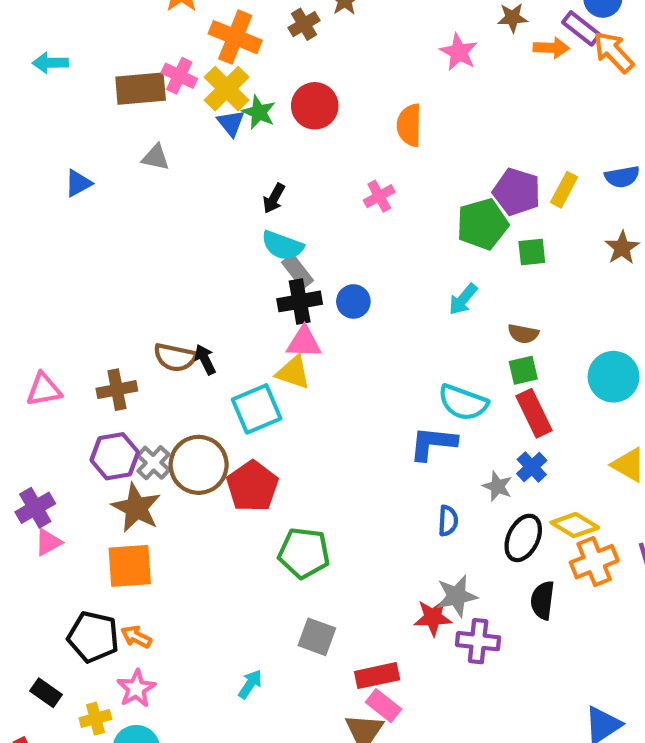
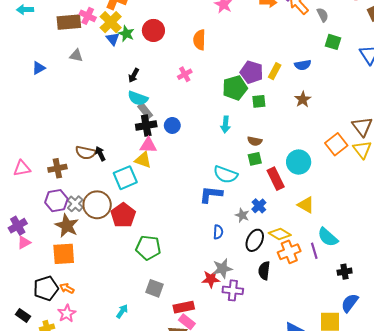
cyan arrow: (463, 299) -> (226, 124), turned -35
red rectangle: (534, 413) -> (276, 179), moved
black pentagon: (93, 637) -> (46, 288), turned -30

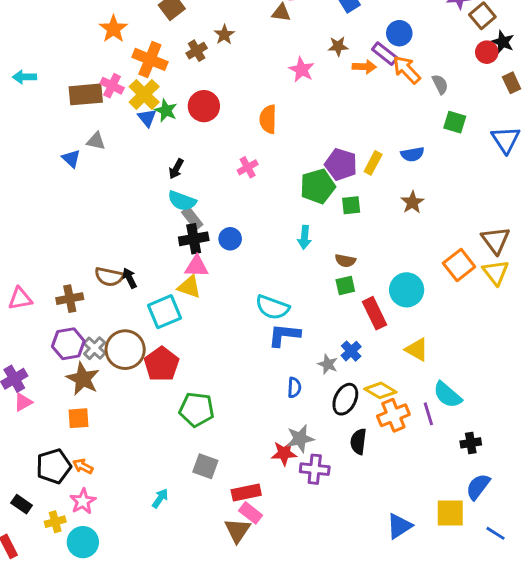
blue triangle: (39, 68) -> (71, 159), moved, turned -48
cyan semicircle: (226, 175) -> (272, 307), moved
orange square: (64, 254) -> (78, 418), size x0.7

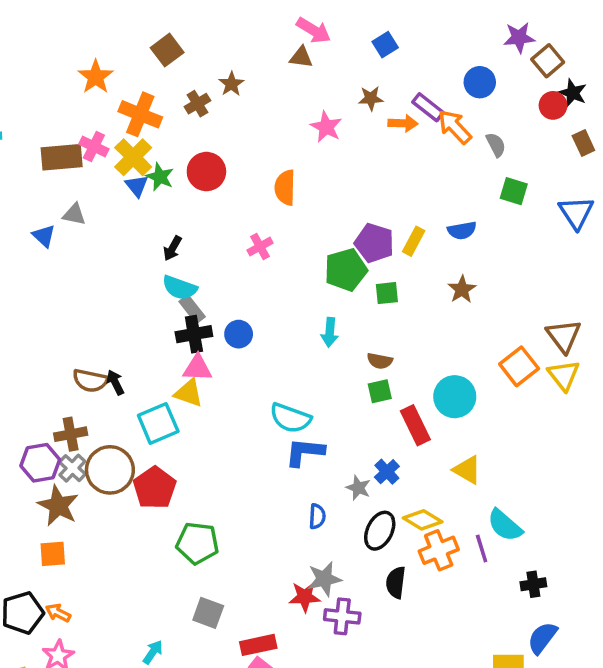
blue circle: (399, 33) -> (480, 82), moved
brown cross: (70, 299) -> (71, 434), moved

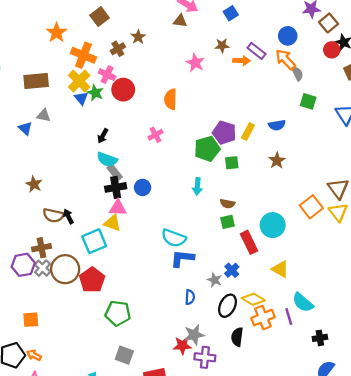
orange arrow: (455, 127) -> (286, 60), moved
pink cross: (94, 147) -> (107, 75), moved
brown star: (58, 506) -> (34, 184), moved, size x0.7

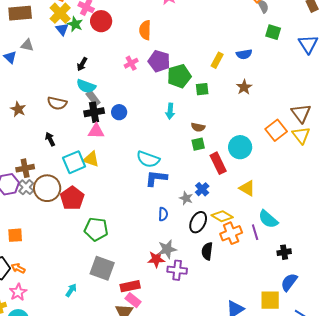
purple pentagon: (224, 133) -> (159, 61), moved
brown semicircle: (53, 215) -> (57, 103), moved
yellow triangle: (112, 223) -> (91, 159), moved
gray square: (124, 355) -> (102, 268), size x1.4

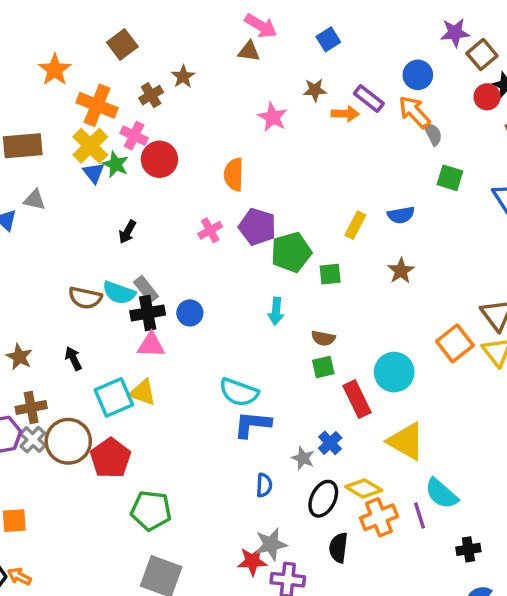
cyan semicircle: (86, 86) -> (119, 293), moved
brown star: (18, 109) -> (19, 357), moved
yellow triangle: (247, 188) -> (406, 441), size x1.4

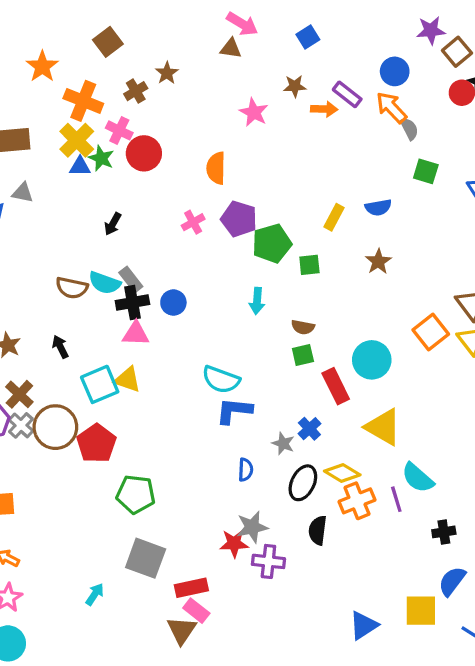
blue triangle: (94, 173) -> (80, 166), turned -50
brown cross: (31, 407) -> (19, 394), turned -36

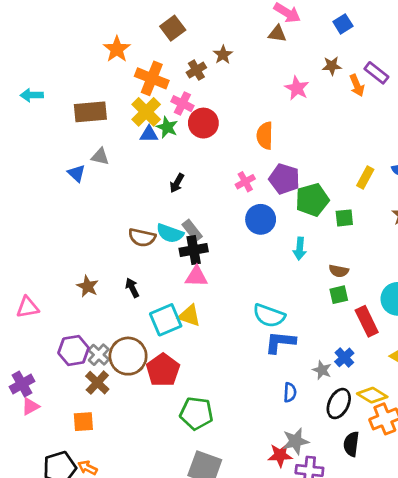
orange arrow: (324, 109) -> (357, 85), turned 65
blue circle: (173, 303) -> (261, 219), moved, size x1.4
brown cross: (19, 394) -> (97, 383), moved

